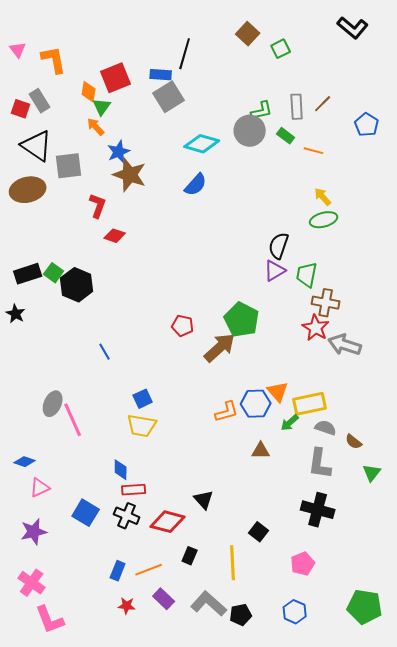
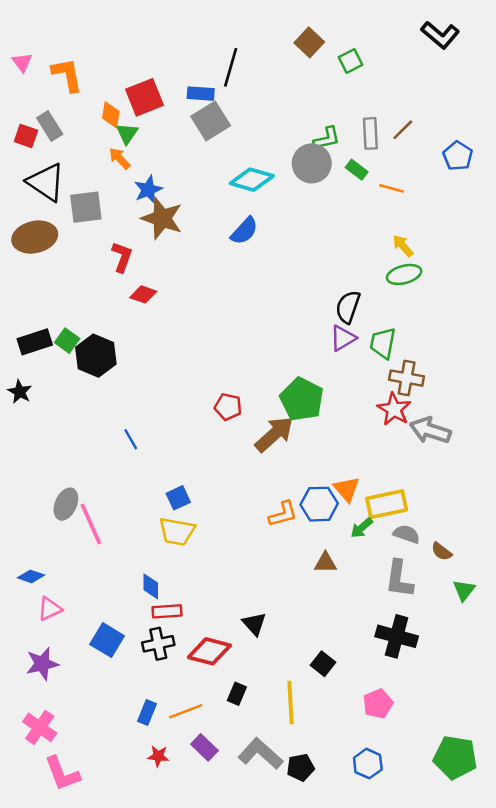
black cross: (127, 516) -> (158, 644), turned -35

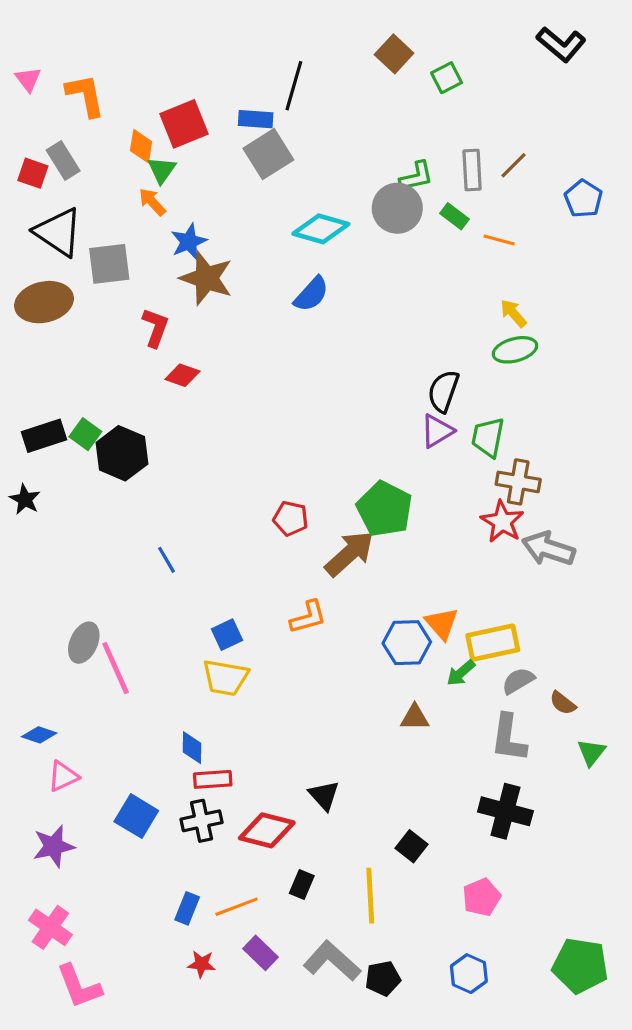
orange L-shape: (283, 514) -> (308, 617), moved
gray semicircle: (407, 534) -> (518, 681), turned -50

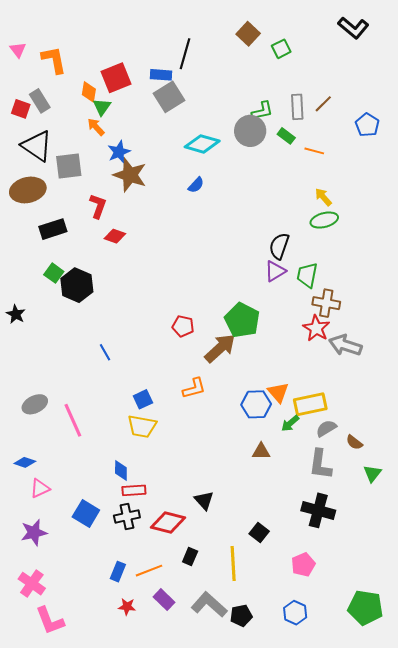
blue semicircle: (311, 294) -> (196, 185), size x0.7
black rectangle: (44, 436) -> (53, 229), moved
gray ellipse: (84, 643) -> (35, 404), moved, turned 40

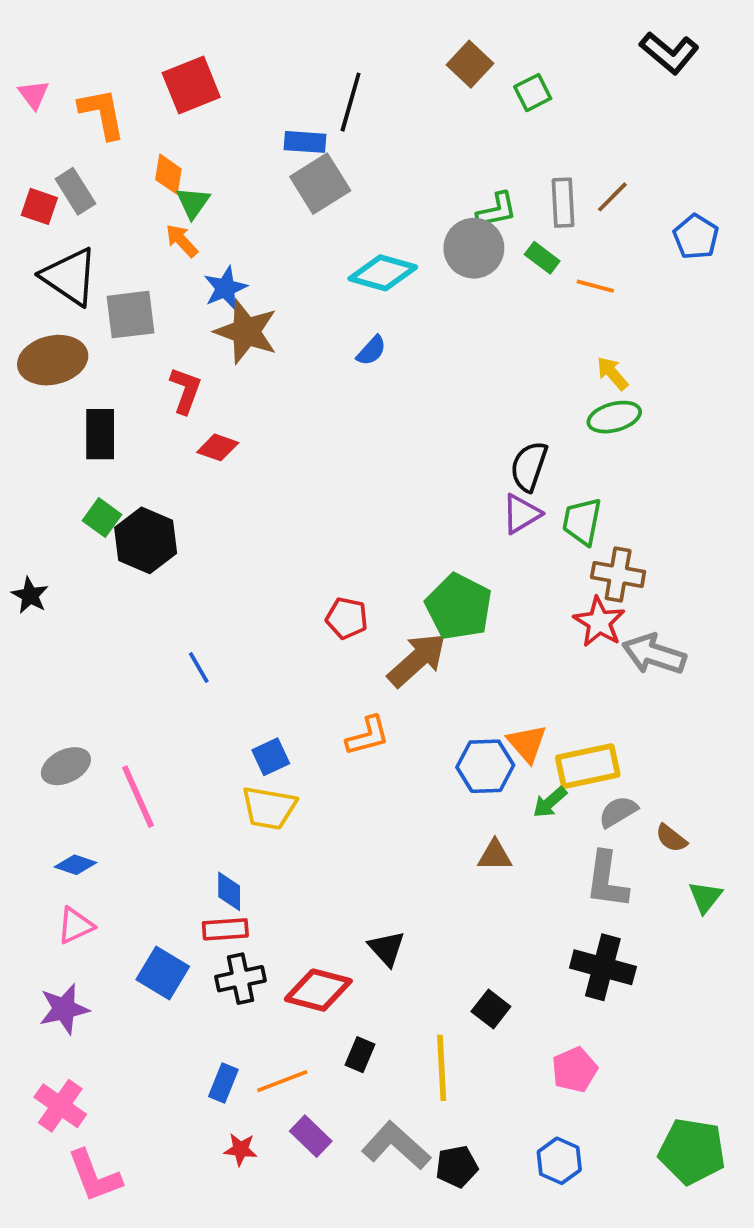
red square: (116, 78) -> (191, 85), moved
black rectangle: (53, 229) -> (100, 434), turned -72
blue diamond: (25, 462) -> (75, 865), moved
red rectangle: (134, 490) -> (225, 929), moved

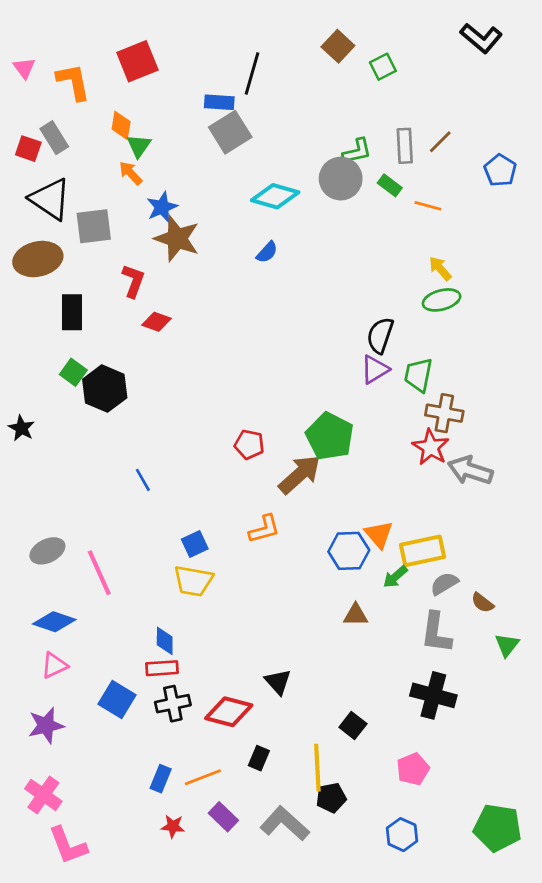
blue diamond: (75, 865) -> (54, 622), size x1.4
black pentagon: (457, 1167) -> (331, 798), moved

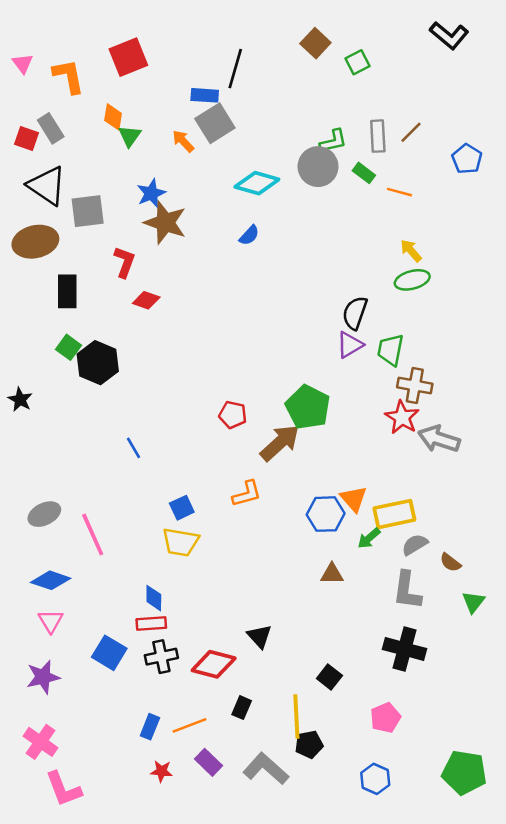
orange arrow: (131, 173) -> (183, 141), moved
pink triangle: (54, 665) -> (51, 621), turned -36

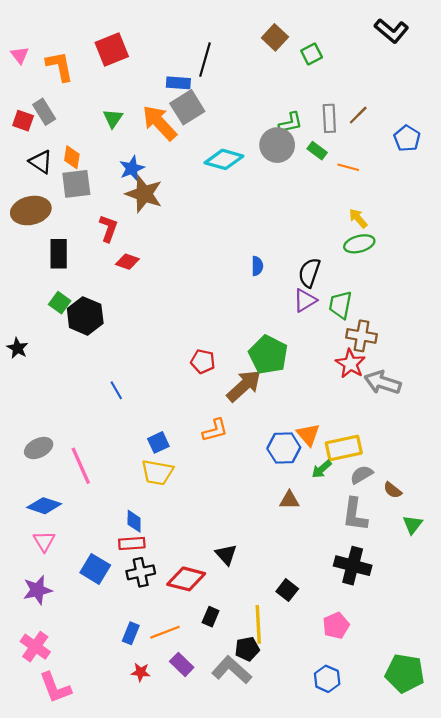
orange diamond: (113, 117) -> (72, 157), moved
orange arrow: (183, 141) -> (160, 123), size x1.8
black triangle: (47, 186) -> (41, 162), size x0.7
blue semicircle: (249, 235) -> (257, 266), moved, turned -42
black pentagon: (309, 744) -> (247, 649), moved

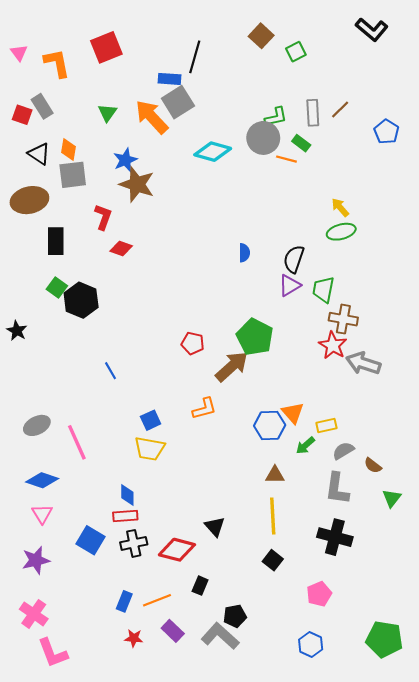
orange line: (348, 167) -> (286, 159), moved
yellow rectangle: (344, 448) -> (326, 425), size x0.6
yellow line: (258, 624) -> (273, 516), moved

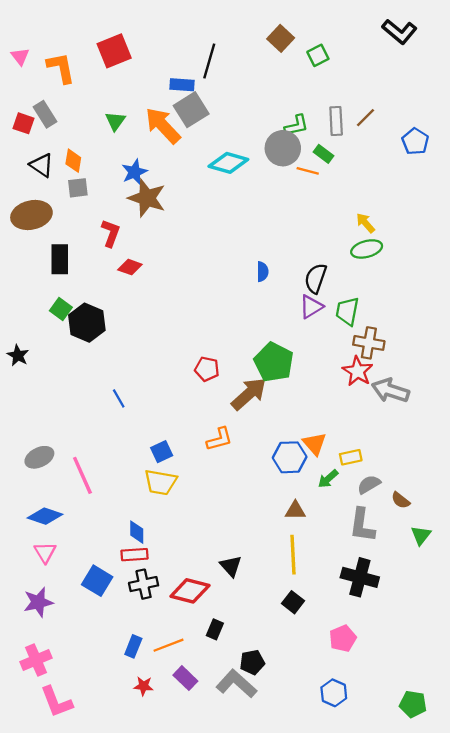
gray square: (73, 175) -> (78, 188), size x0.7
pink cross: (34, 614) -> (36, 660), turned 32
green pentagon: (384, 639) -> (413, 704), moved, size x0.7

